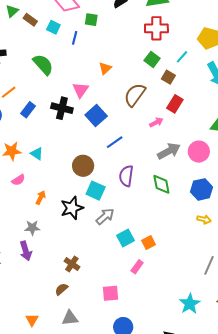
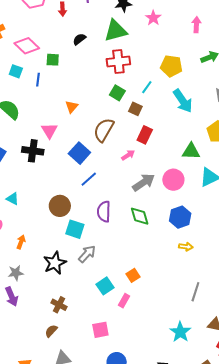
blue square: (96, 115) -> (79, 153), moved
black star: (72, 208) -> (55, 263), moved
cyan square: (125, 238) -> (105, 286), moved

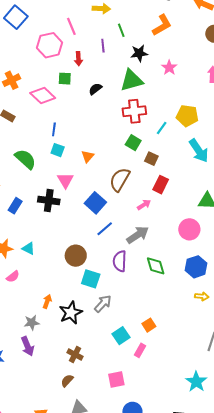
green square: (53, 60) -> (65, 79), moved
cyan square: (16, 71) -> (58, 150), moved
cyan line: (147, 87) -> (162, 128), moved
gray arrow: (144, 182) -> (138, 235), moved
orange arrow: (21, 242) -> (47, 301), moved

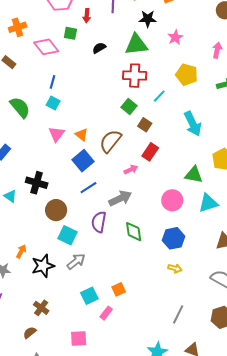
yellow pentagon: (187, 116) -> (187, 75), moved
orange triangle: (88, 156) -> (81, 135), moved, turned -40
black cross: (49, 201) -> (37, 183), moved

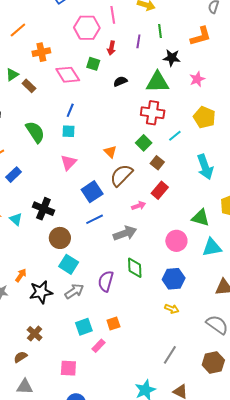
cyan square: (53, 103) -> (69, 131), turned -32
orange triangle: (81, 135) -> (110, 152), moved
purple semicircle: (99, 222) -> (106, 281), moved

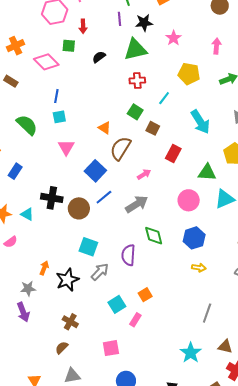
purple line: (138, 41) -> (120, 19), moved
red cross: (153, 113) -> (137, 81), size x0.7
red rectangle: (160, 190) -> (173, 154), moved
brown circle: (60, 238) -> (79, 208), moved

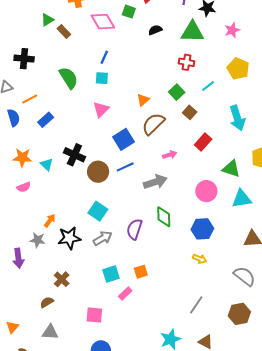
orange triangle: (105, 128) -> (143, 100), turned 32
gray star: (28, 288) -> (38, 240), moved

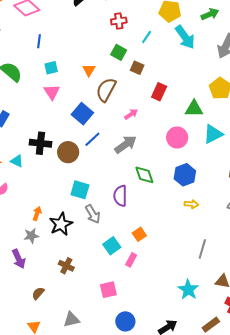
cyan square: (102, 78) -> (51, 68), moved
cyan arrow: (237, 118) -> (185, 37), moved
gray arrow: (103, 238) -> (93, 214), turned 108
brown semicircle: (47, 302) -> (38, 293), moved

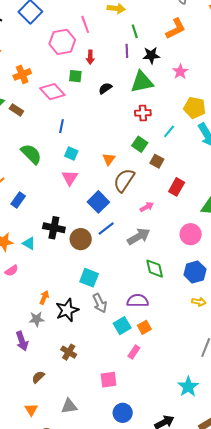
cyan square: (51, 68) -> (71, 154), turned 32
purple semicircle: (120, 196) -> (138, 301), moved, turned 85
cyan square: (112, 246) -> (122, 326), moved

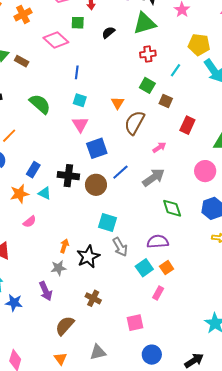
orange cross: (22, 74) -> (23, 14), moved
blue line: (62, 126) -> (77, 72), moved
blue rectangle: (18, 200) -> (33, 170), moved
blue square: (98, 202) -> (97, 148), moved, turned 30
brown semicircle: (38, 377) -> (65, 326), size x1.5

